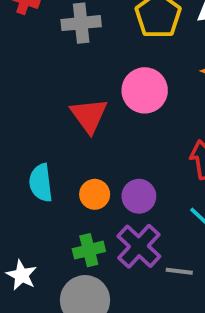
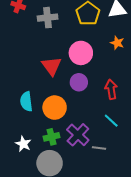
orange circle: (95, 194) -> (55, 108), size x1.5
purple circle: (139, 196) -> (79, 82), moved
white star: (22, 275) -> (23, 144), moved

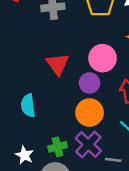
pink circle: (81, 53) -> (103, 58), moved
orange circle: (55, 108) -> (90, 113), moved

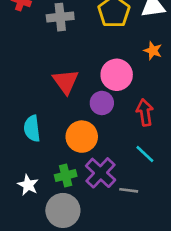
orange circle: (90, 113) -> (82, 137), moved

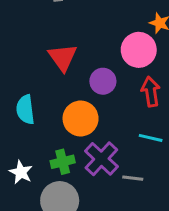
pink circle: (117, 75) -> (139, 50), moved
cyan line: (145, 154) -> (151, 138), turned -30

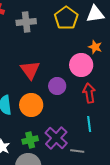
orange circle: (81, 118) -> (31, 105), moved
cyan line: (151, 138) -> (89, 124), turned 70

